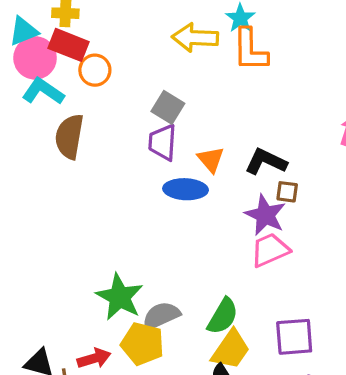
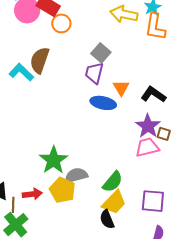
cyan L-shape: (43, 91) -> (21, 72), moved
brown square: (287, 192) -> (164, 134), moved

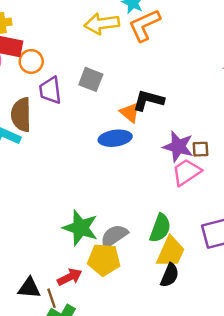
orange L-shape: (155, 27) -> (144, 25), turned 76
purple trapezoid: (94, 73) -> (50, 90), moved
black L-shape: (153, 95) -> (148, 100), moved
black semicircle: (107, 219) -> (170, 275), turned -114

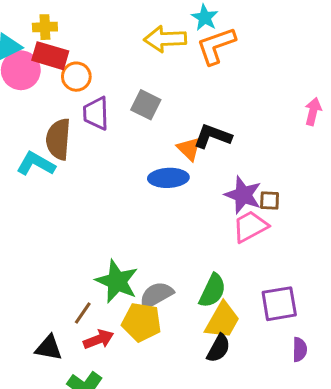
brown line: (52, 298) -> (83, 313), moved, turned 48

